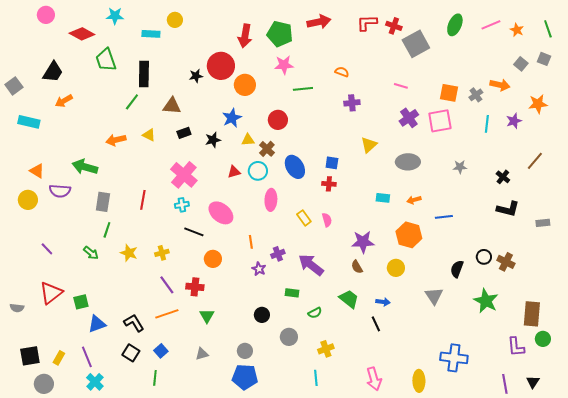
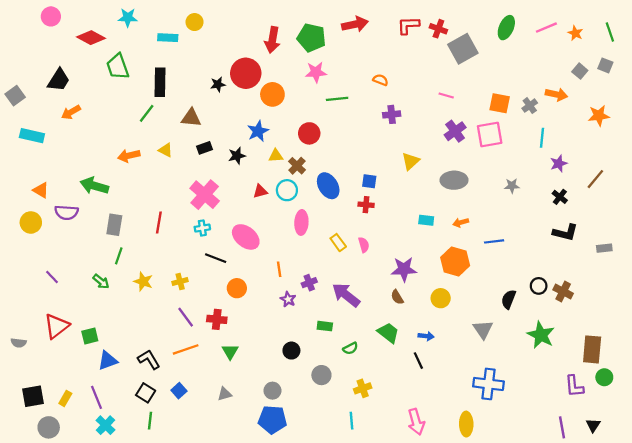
purple star: (514, 121) -> (559, 163), moved
blue cross: (454, 358) -> (489, 384), moved
green line: (155, 378) -> (150, 421), moved

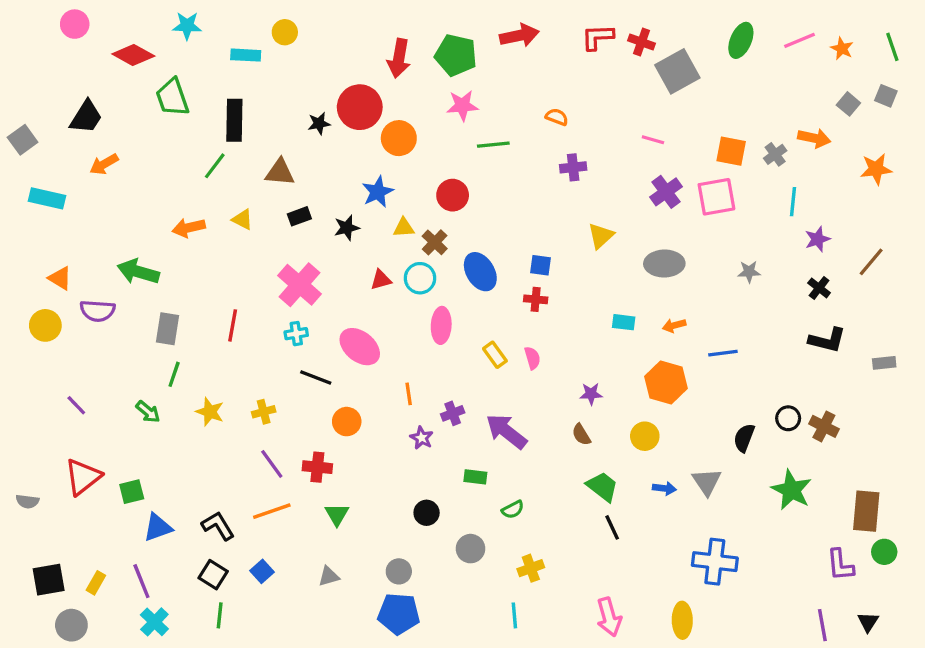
purple star: (404, 269) -> (591, 394), size x0.6
green trapezoid: (388, 333) -> (602, 487), moved
blue arrow: (426, 336) -> (664, 488), moved

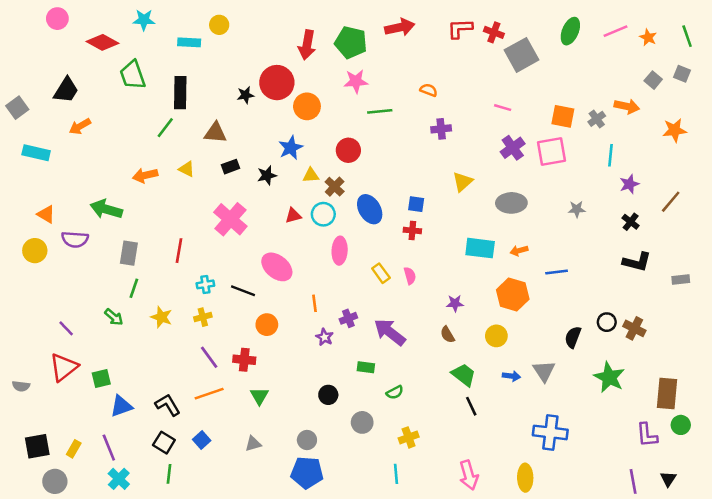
cyan rectangle: (624, 322) -> (480, 248), size x1.6
cyan cross: (296, 334) -> (205, 284), moved
purple line: (76, 405) -> (66, 328), moved

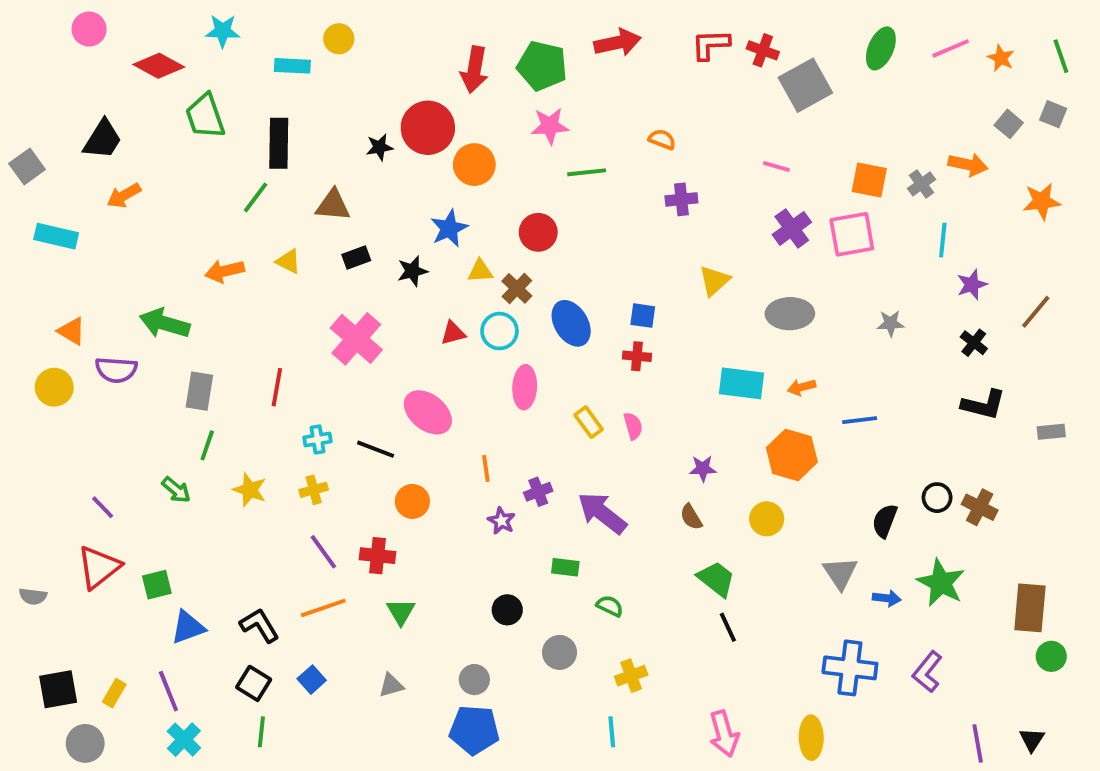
blue arrow: (511, 376) -> (887, 598), moved
green semicircle: (395, 392) -> (610, 606), turned -126
purple L-shape: (647, 435) -> (927, 672), moved, turned 44

